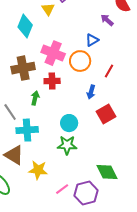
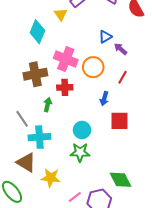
purple arrow: (107, 20) -> (121, 49), moved
blue triangle: (92, 40) -> (105, 37), moved
red square: (106, 114) -> (120, 121), turned 30

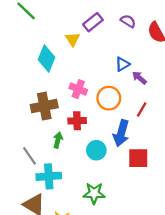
pink cross: (66, 59) -> (78, 89), size x0.7
blue arrow: (104, 99) -> (121, 133), size x1.6
cyan circle: (82, 130) -> (96, 150), moved

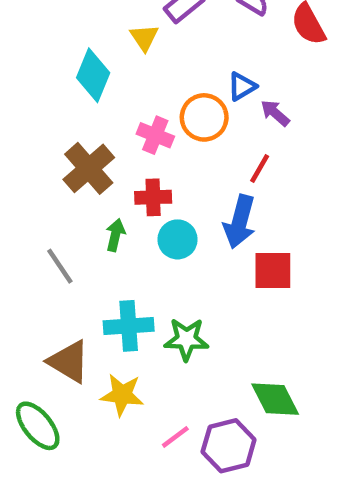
orange circle: (109, 98) -> (204, 117), moved
brown cross: (44, 106) -> (89, 168), turned -30
red line: (142, 109) -> (260, 168), moved
cyan circle: (96, 150) -> (178, 239), moved
cyan cross: (49, 176) -> (129, 326), moved

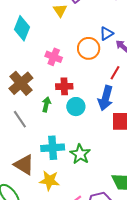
cyan diamond: (93, 75) -> (22, 28), moved
pink cross: (155, 135) -> (54, 57), moved
brown cross: (89, 168) -> (21, 83), moved
green star: (186, 339) -> (80, 154), turned 30

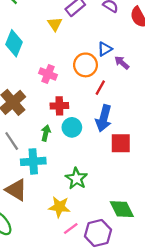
red line: (115, 73) -> (100, 88), moved
green arrow: (46, 104) -> (46, 133), moved
cyan cross: (53, 148) -> (33, 161), moved
yellow star: (49, 181) -> (59, 207), moved

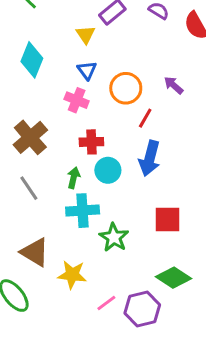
blue triangle: (105, 49) -> (87, 70), moved, turned -35
red square: (121, 143) -> (168, 219), moved
cyan cross: (33, 161) -> (83, 211), moved
yellow star: (59, 207) -> (72, 275), moved
green diamond: (122, 209) -> (174, 278), turned -30

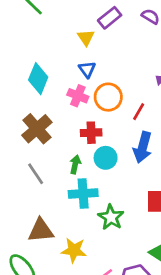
cyan diamond: (32, 60) -> (38, 79), moved
orange circle: (126, 88) -> (108, 97), moved
brown triangle: (35, 252) -> (41, 230), turned -36

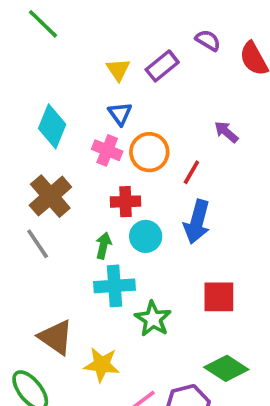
purple rectangle: (110, 18) -> (162, 66), moved
gray line: (36, 174) -> (38, 244), moved
brown triangle: (41, 230) -> (56, 337), turned 40

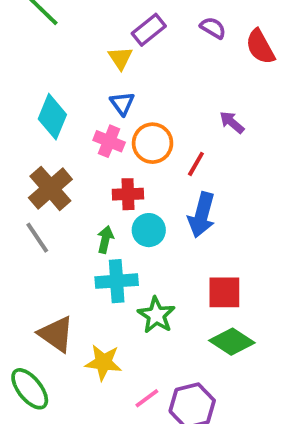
purple rectangle: (162, 66) -> (149, 30), moved
green diamond: (226, 368) -> (232, 342), moved

